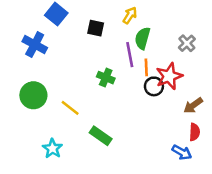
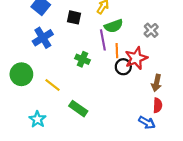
green semicircle: (142, 38) -> (114, 26), turned -126
blue cross: (35, 45) -> (43, 38), moved, turned 30
brown arrow: (193, 105) -> (157, 83), turned -42

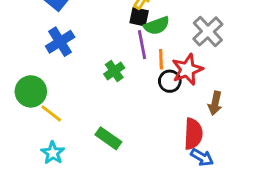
black square: (74, 17) -> (139, 17), moved
gray cross: (151, 30) -> (208, 31), size x1.5
green cross: (83, 59) -> (114, 71), turned 32
yellow line: (53, 85) -> (51, 113), moved
red semicircle: (158, 105) -> (193, 134), moved, size x1.5

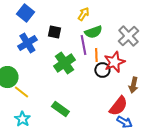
black square: (139, 17) -> (54, 32), moved
green cross: (114, 71) -> (64, 63), size x1.5
red semicircle: (193, 134) -> (118, 106), turned 35

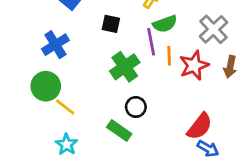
blue cross: (27, 43) -> (55, 45), moved
black circle: (102, 70) -> (136, 107), moved
brown arrow: (133, 85) -> (230, 67), moved

